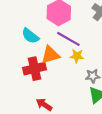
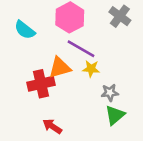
cyan semicircle: (30, 36) -> (25, 30), moved

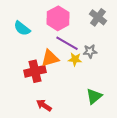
gray star: (110, 93) -> (90, 51), moved

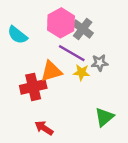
gray cross: (98, 17) -> (83, 29), moved

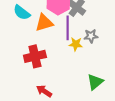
purple line: (72, 53) -> (68, 28), turned 60
orange triangle: (51, 71) -> (44, 23), moved

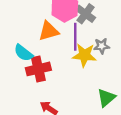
cyan semicircle: (22, 13) -> (23, 53), moved
yellow star: (76, 44) -> (84, 55), size x1.5

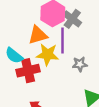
gray star: (102, 46) -> (80, 64), moved
yellow star: (84, 55) -> (47, 54), moved

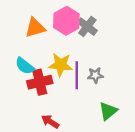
orange triangle: (38, 35) -> (35, 28), moved
purple line: (63, 40) -> (77, 75), moved

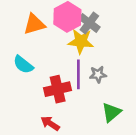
yellow star: (61, 65) -> (81, 41), moved
red cross: (40, 82) -> (58, 89), moved

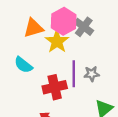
yellow star: (81, 41) -> (57, 41), moved, turned 30

